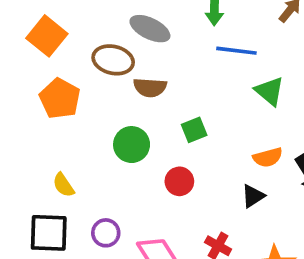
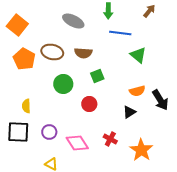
brown ellipse: (113, 60) -> (52, 52), moved
brown semicircle: (150, 87) -> (83, 53), moved
yellow semicircle: (63, 185) -> (26, 106), turned 32

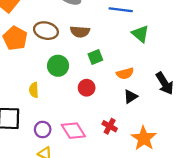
orange semicircle: (137, 91) -> (125, 73), moved
yellow semicircle: (26, 106) -> (34, 90), moved
purple circle: (49, 132) -> (43, 129), moved

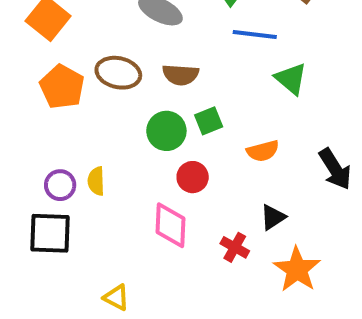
green circle: (58, 66) -> (166, 131), moved
black triangle: (131, 97) -> (273, 217), moved
purple circle: (43, 129) -> (60, 185), moved
pink diamond: (73, 131) -> (170, 225), moved, turned 35

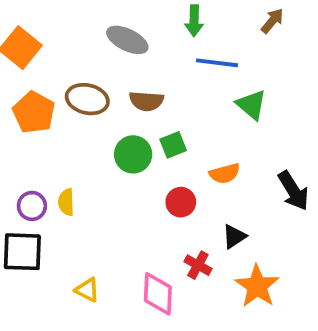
red circle: (193, 177) -> (181, 202), moved
pink diamond: (170, 225) -> (158, 294), moved
yellow triangle: (116, 298) -> (87, 290), moved

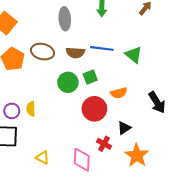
gray ellipse: (127, 40) -> (65, 19), turned 60
blue line: (217, 63) -> (102, 48), moved
red circle: (181, 202) -> (94, 109), size x1.5

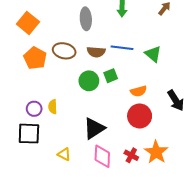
red circle: (94, 109) -> (140, 116), moved
black triangle: (124, 128) -> (94, 128), moved, size x1.6
red cross: (104, 144) -> (131, 155), moved

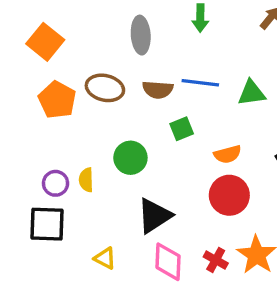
green triangle: (153, 54) -> (251, 93), turned -48
green circle: (89, 81) -> (130, 158), moved

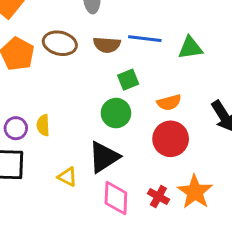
green circle: (130, 158) -> (116, 113), moved
yellow triangle: (105, 258) -> (67, 177), moved

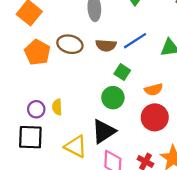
blue line: (145, 39) -> (135, 41), turned -40
green square: (128, 80) -> (122, 72), turned -35
yellow triangle: (67, 177) -> (76, 146), size x1.5

